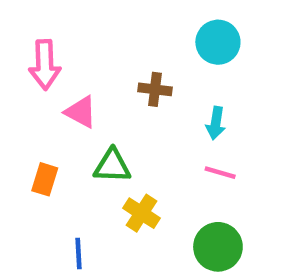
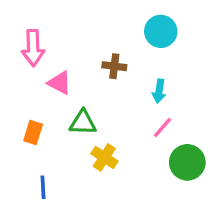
pink line: (220, 173) -> (162, 128), turned -65
green circle: (218, 247) -> (187, 162), moved
blue line: (79, 254) -> (43, 187), moved

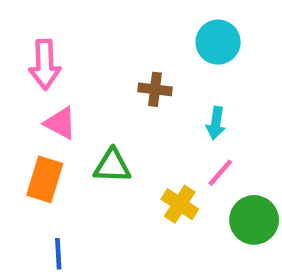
pink triangle: (60, 83) -> (60, 123), moved
orange rectangle: (33, 133) -> (45, 179), size x1.4
yellow cross: (104, 157) -> (180, 204), moved

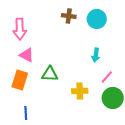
brown cross: (155, 89) -> (69, 16), moved
pink line: (220, 173) -> (107, 77), moved
yellow cross: (180, 204) -> (80, 91), turned -35

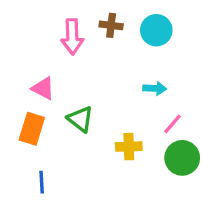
pink arrow: (20, 29) -> (72, 37), moved
cyan arrow: (96, 55) -> (155, 88), turned -96
green triangle: (50, 74) -> (80, 119), turned 36

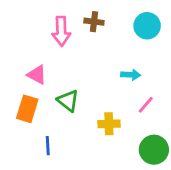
cyan circle: (156, 30) -> (147, 26), moved
green circle: (182, 158) -> (154, 150), moved
blue line: (42, 182) -> (48, 146), moved

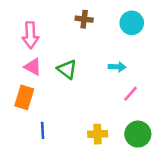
pink arrow: (61, 31) -> (30, 35), moved
green triangle: (68, 101) -> (67, 69), moved
yellow cross: (109, 124) -> (98, 134), moved

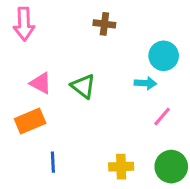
cyan circle: (132, 23) -> (164, 56), moved
pink arrow: (30, 35) -> (24, 24), moved
orange rectangle: (24, 97) -> (30, 121), turned 50

